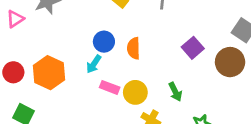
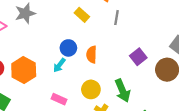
pink rectangle: (110, 87) -> (59, 99), moved
green arrow: (175, 92) -> (122, 91), size x1.5

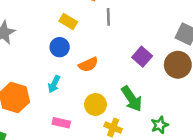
blue circle: (68, 48) -> (60, 47), moved
orange semicircle: (92, 55) -> (88, 65), turned -105

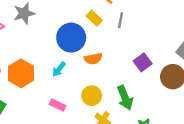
yellow rectangle: (68, 21) -> (94, 18), moved
blue circle: (60, 47) -> (71, 38), size x1.6

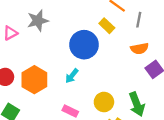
gray line: (121, 20) -> (139, 20), moved
orange semicircle: (93, 59) -> (140, 49), moved

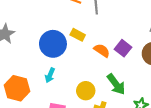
yellow rectangle: (107, 26) -> (78, 35), moved
orange semicircle: (140, 49) -> (102, 50), moved, turned -119

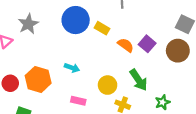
blue circle: (53, 44) -> (76, 20), moved
cyan arrow: (50, 75) -> (72, 68), turned -96

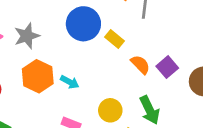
gray star: (28, 24) -> (27, 36), moved
orange hexagon: (38, 79) -> (38, 76), moved

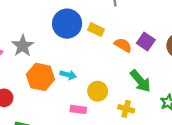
yellow circle: (110, 110) -> (98, 91), moved

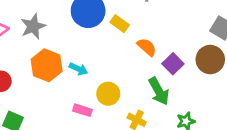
purple square: (146, 41) -> (173, 64), moved

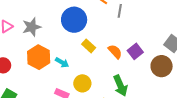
yellow rectangle: (120, 24) -> (89, 46), moved
purple square: (173, 64) -> (135, 51), moved

